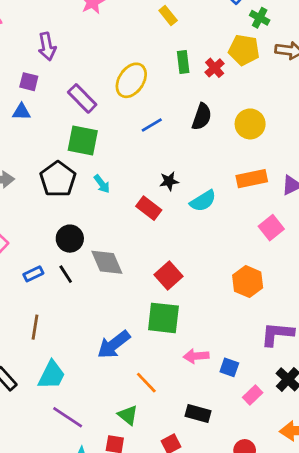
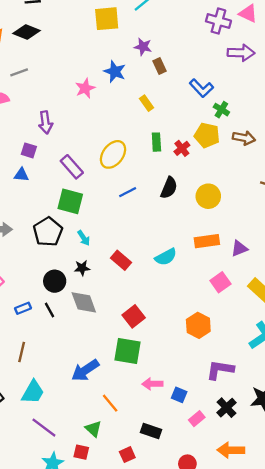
black star: (169, 181) -> (82, 268), moved

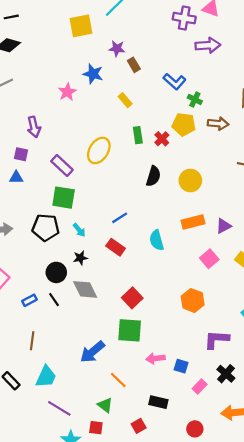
blue line: (128, 192) -> (120, 218), moved
black pentagon: (48, 232) -> (46, 228), turned -30
cyan semicircle: (166, 257) -> (157, 240), turned 108

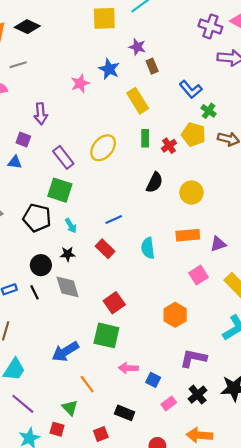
yellow rectangle: (125, 100) -> (138, 101), size x1.6

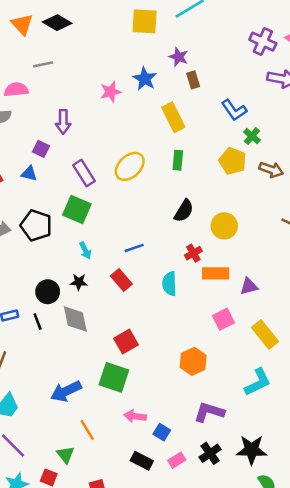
red cross: (169, 146) -> (193, 253), moved
black pentagon: (37, 218) -> (36, 225), moved
black rectangle: (125, 413) -> (142, 461), moved

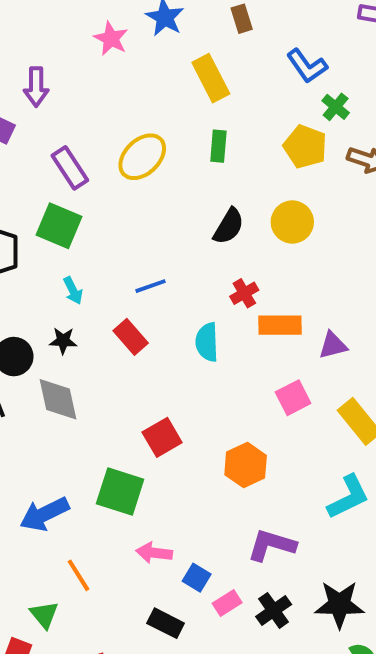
pink star: (111, 92) -> (111, 39), turned -30
yellow circle: (224, 226) -> (292, 222), moved
red square: (126, 342) -> (162, 437), moved
pink rectangle: (177, 460) -> (227, 603), moved

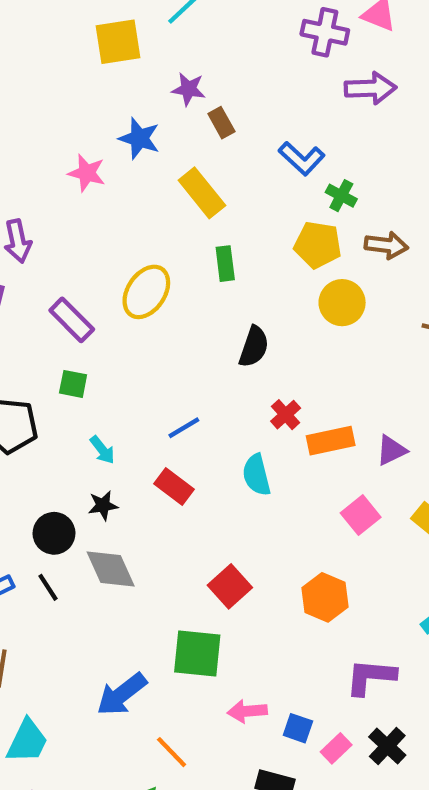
yellow circle: (292, 222) -> (342, 303), moved
green square: (59, 226) -> (73, 384), size x0.6

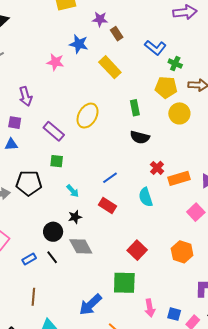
green rectangle: (225, 264) -> (135, 108), moved
black semicircle: (254, 347) -> (140, 137), turned 90
pink arrow: (247, 711) -> (150, 308), turned -90

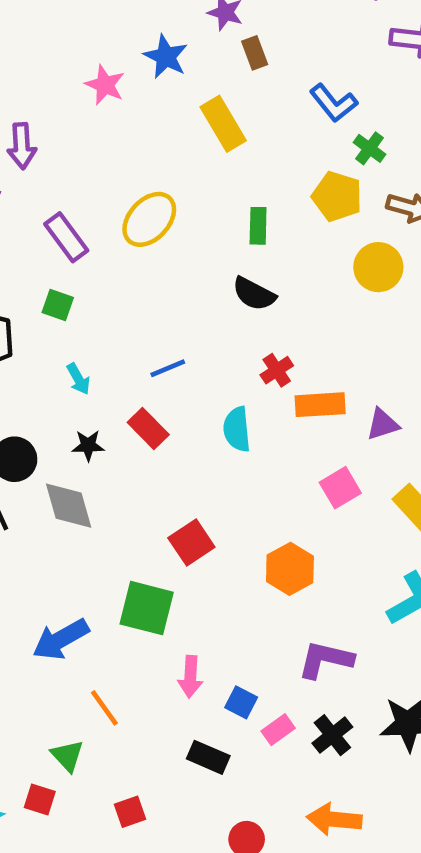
yellow circle: (179, 113) -> (378, 267), moved
black star: (75, 217) -> (88, 445), moved

